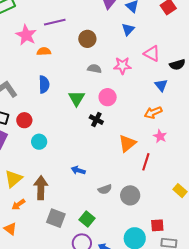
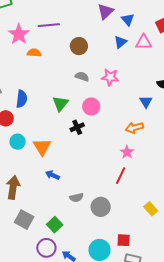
pink triangle: (152, 54) -> (144, 42), moved, turned -36
blue semicircle: (44, 84) -> (22, 99), moved
black cross: (96, 120) -> (77, 127), turned 32
pink star: (160, 136) -> (127, 152), moved
orange triangle: (127, 143) -> (42, 147), moved, turned -30

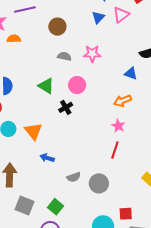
pink triangle: (144, 42) -> (121, 15), turned -30
blue triangle: (146, 102) -> (131, 74), turned -32
green triangle: (60, 104) -> (46, 86), turned -30

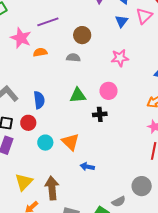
gray semicircle: (64, 56) -> (73, 58), moved
green triangle: (46, 86) -> (78, 95), turned -30
black cross: (66, 107) -> (100, 114), turned 32
gray semicircle: (74, 177) -> (119, 202), moved

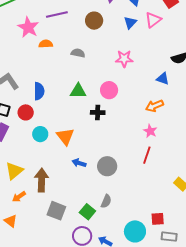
brown circle: (82, 35) -> (94, 21), moved
gray circle: (142, 186) -> (107, 166), moved
gray semicircle: (119, 202) -> (106, 201), turned -48

